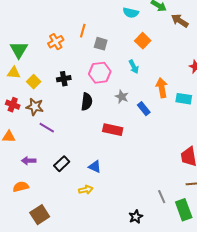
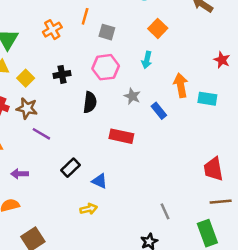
cyan arrow: (134, 67) -> (147, 60), turned 40
black rectangle: (62, 164) -> (70, 168), moved
gray line: (162, 197) -> (165, 211), moved

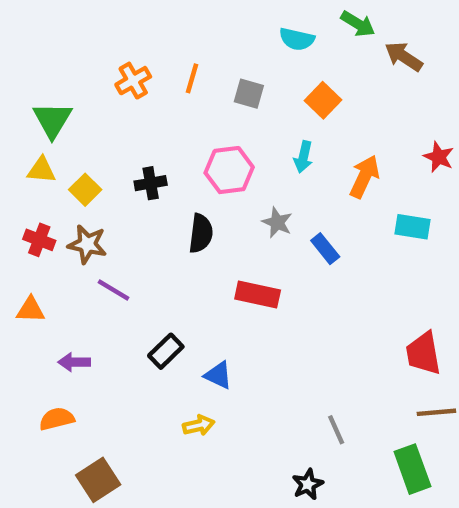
orange cross: (52, 30) -> (133, 81), moved
gray square: (107, 32) -> (249, 94), moved
orange arrow: (181, 85) -> (364, 177), moved, turned 35

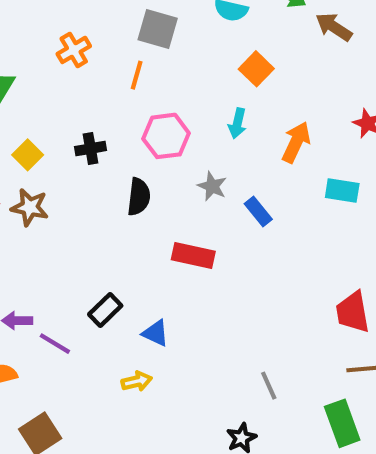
orange line: (192, 78) -> (137, 75), moved
gray square: (249, 94) -> (158, 29), moved, size x1.4
purple line: (113, 290) -> (55, 344), moved

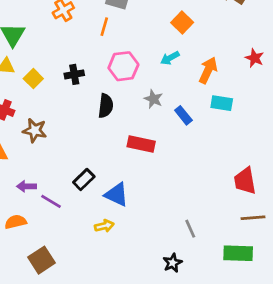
cyan arrow: (237, 123) -> (170, 58), turned 48
cyan rectangle: (342, 190) -> (222, 103), moved
brown star: (30, 207) -> (35, 130), moved
blue triangle: (156, 333) -> (117, 195), size x1.4
green rectangle: (342, 423) -> (238, 253), turned -68

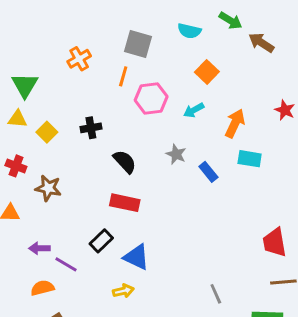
pink hexagon: (123, 66) -> (151, 98), moved
black semicircle: (106, 106) -> (125, 162), turned -50
red rectangle: (141, 144) -> (125, 203), moved
orange semicircle: (16, 222) -> (42, 288), moved

